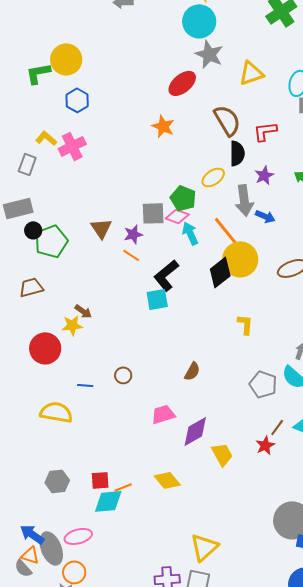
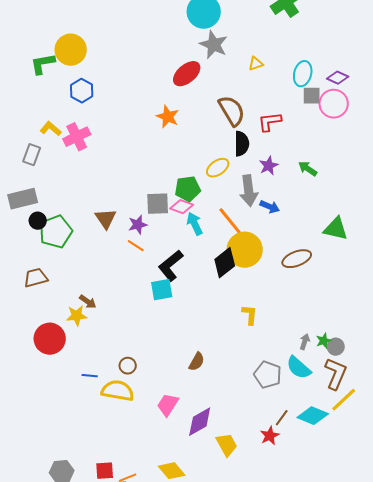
yellow triangle: (251, 73) -> (256, 64), size x0.6
green pentagon: (183, 198) -> (188, 189), turned -30
yellow semicircle: (56, 412) -> (118, 391), moved
pink trapezoid: (163, 414) -> (168, 405), turned -40

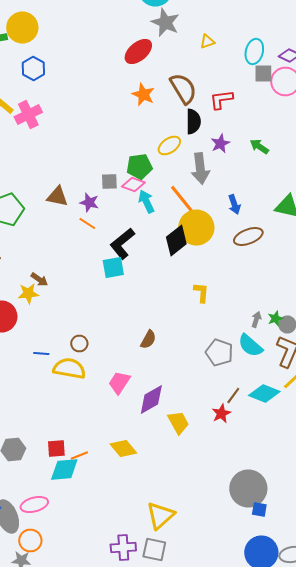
orange star: (168, 117) -> (143, 94), moved
gray square: (158, 204) -> (109, 182), size x0.7
blue arrow: (270, 207) -> (234, 204), moved, turned 48
brown triangle: (106, 219) -> (57, 196), turned -45
purple star: (138, 225) -> (89, 202), turned 30

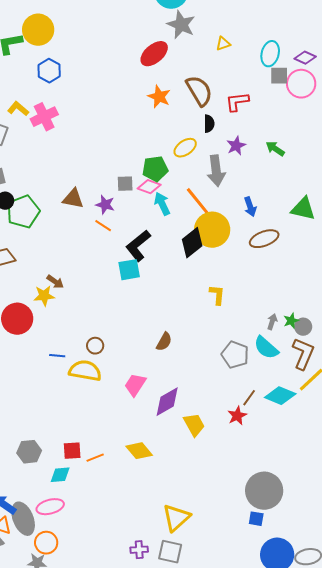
black semicircle: (193, 122) -> (209, 124), size x0.7
cyan diamond: (64, 470) -> (60, 475), moved, size x0.7
blue square: (259, 510) -> (256, 519), moved
purple cross: (123, 548) -> (139, 550), size x0.7

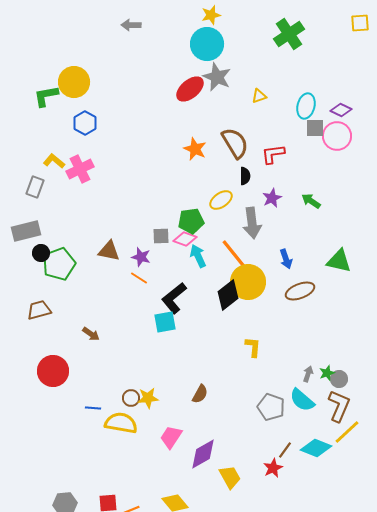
red ellipse: (154, 54) -> (190, 89), moved
yellow star: (44, 296) -> (148, 398), moved

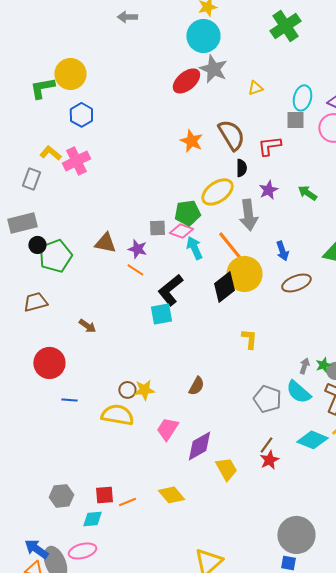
gray square: (315, 128) -> (295, 120), moved
yellow ellipse: (221, 200) -> (217, 192), size x1.4
blue line: (93, 408) -> (69, 400), moved
brown line: (285, 450) -> (266, 445), moved

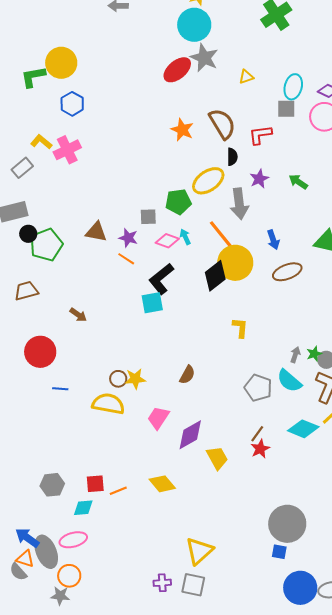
gray rectangle: (31, 179) -> (22, 168), turned 30
pink diamond: (181, 231) -> (167, 241), moved
cyan arrow: (194, 248) -> (185, 237), size x0.7

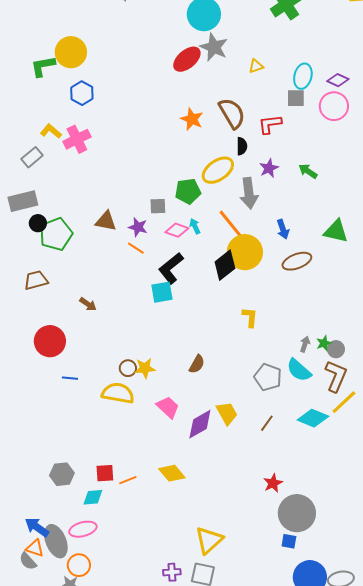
pink trapezoid: (158, 418) -> (168, 407), turned 100
red star: (260, 449) -> (273, 483), moved
yellow trapezoid: (217, 458) -> (227, 413), moved

